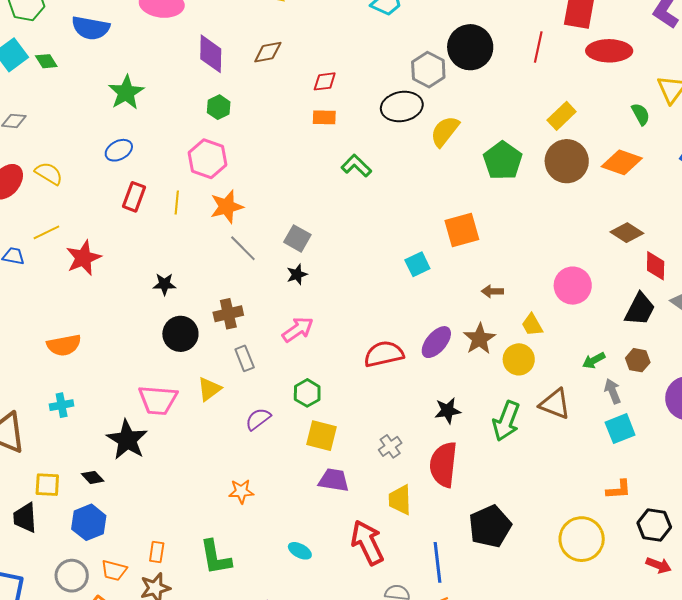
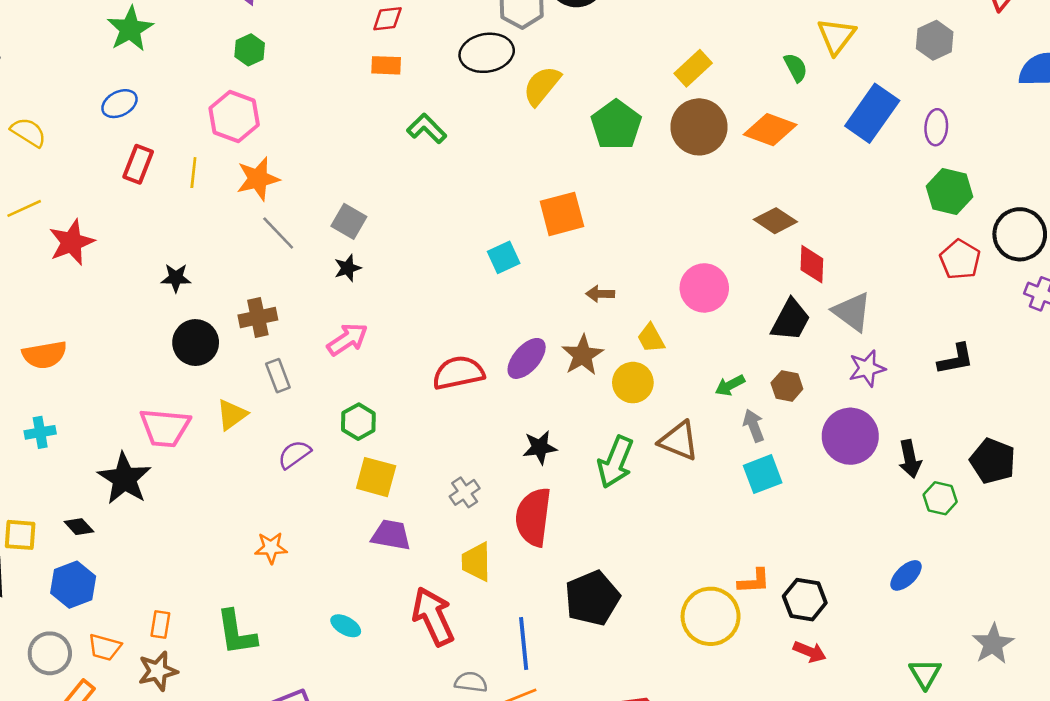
orange L-shape: (619, 490) -> (754, 581), moved

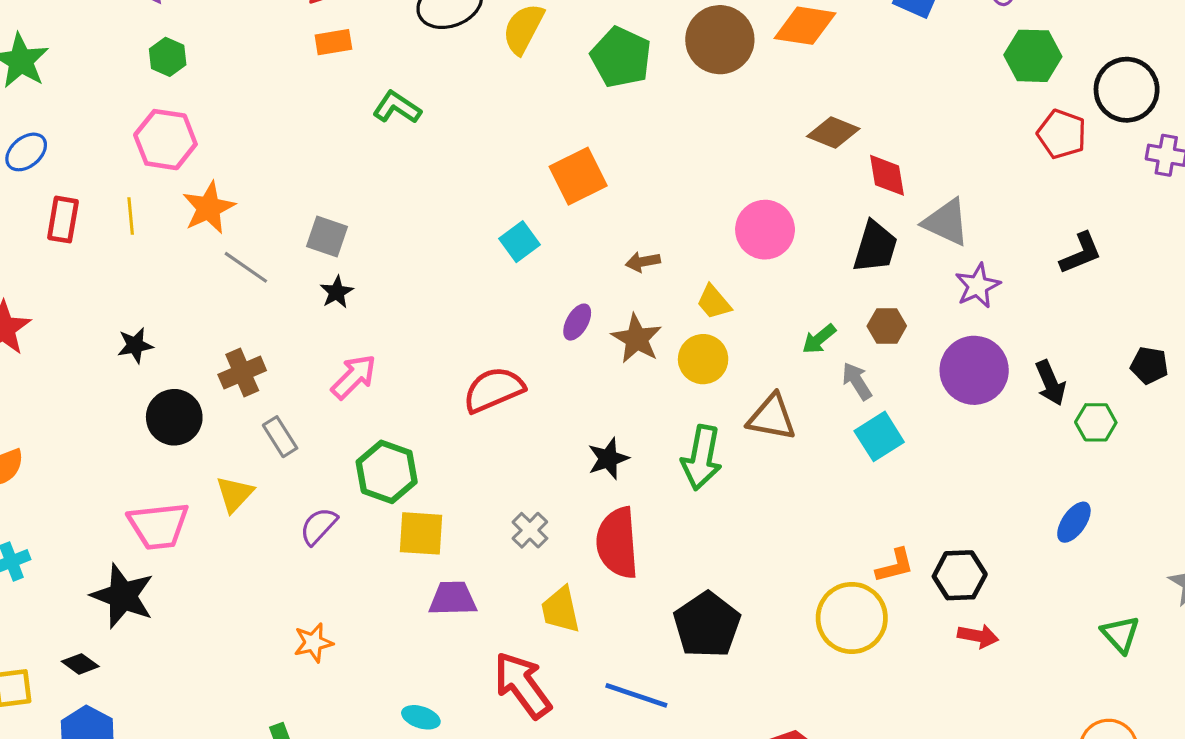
purple ellipse: (527, 358) -> (577, 322), moved, size x0.7
green hexagon: (358, 422) -> (387, 472), size x1.4
black pentagon: (993, 461) -> (1149, 365), size x0.7
blue line: (524, 644) -> (636, 695), turned -54

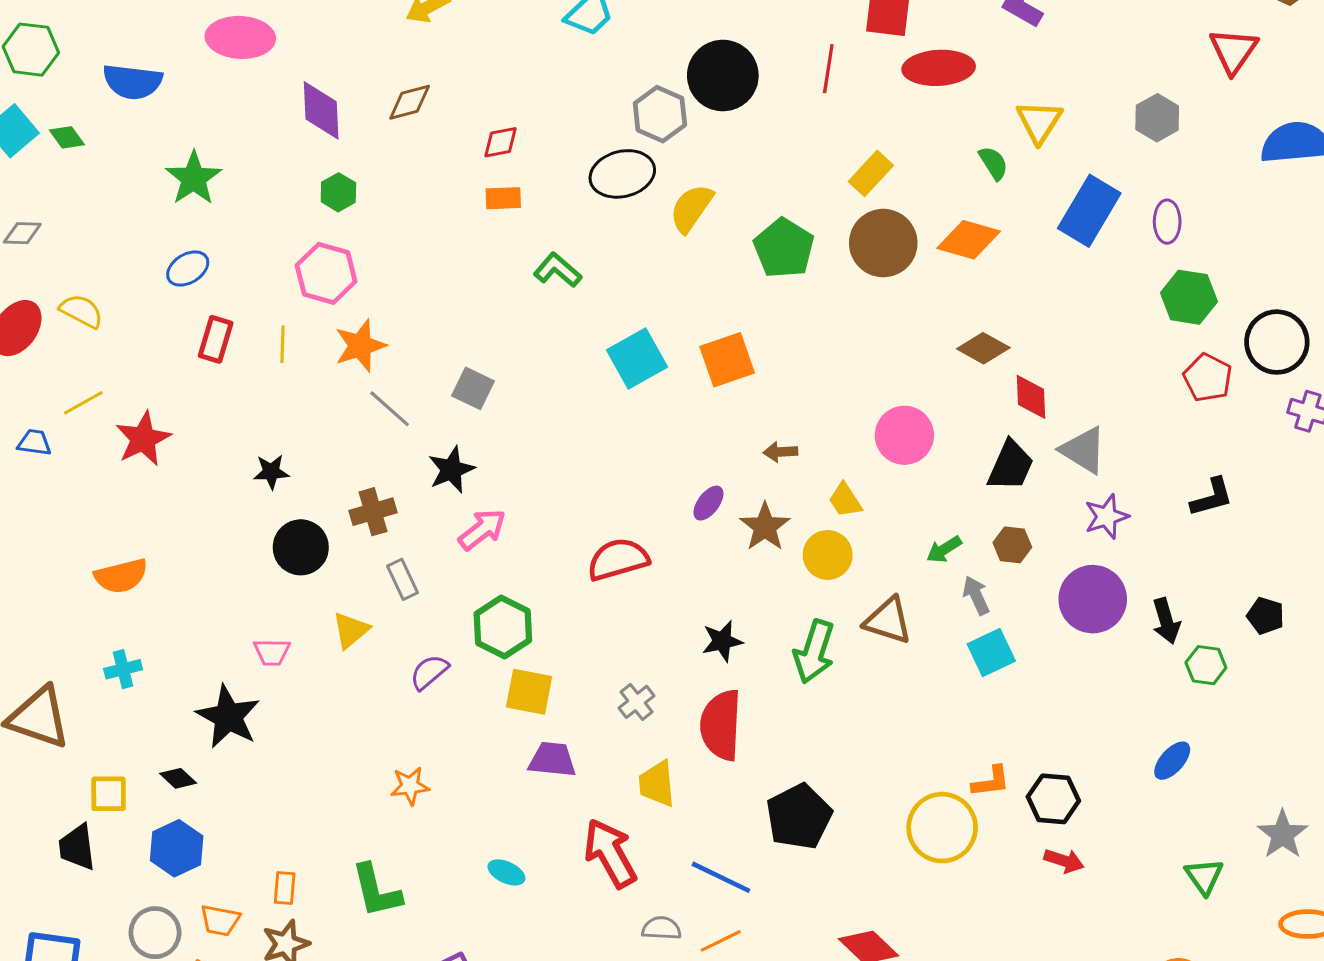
cyan square: (520, 242) -> (637, 359), moved, size x1.5
black star: (337, 292) -> (451, 470), moved, size x1.4
pink trapezoid: (158, 526) -> (272, 652), size x0.6

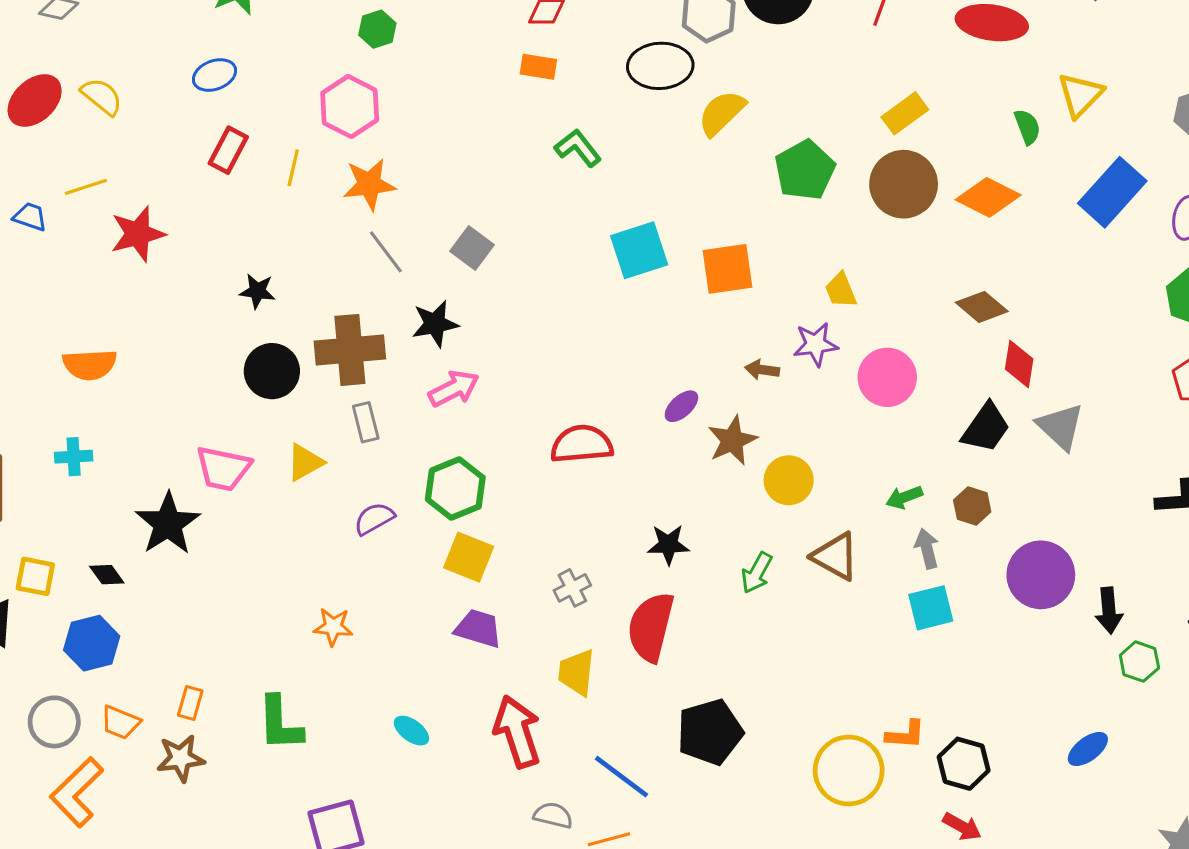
yellow trapezoid: (845, 500) -> (841, 290), moved
brown cross: (373, 512) -> (350, 350), size x1.5
purple star: (1107, 516) -> (816, 344), moved
pink trapezoid: (272, 652) -> (223, 469), size x1.5
green arrow: (814, 652) -> (757, 573), size x0.7

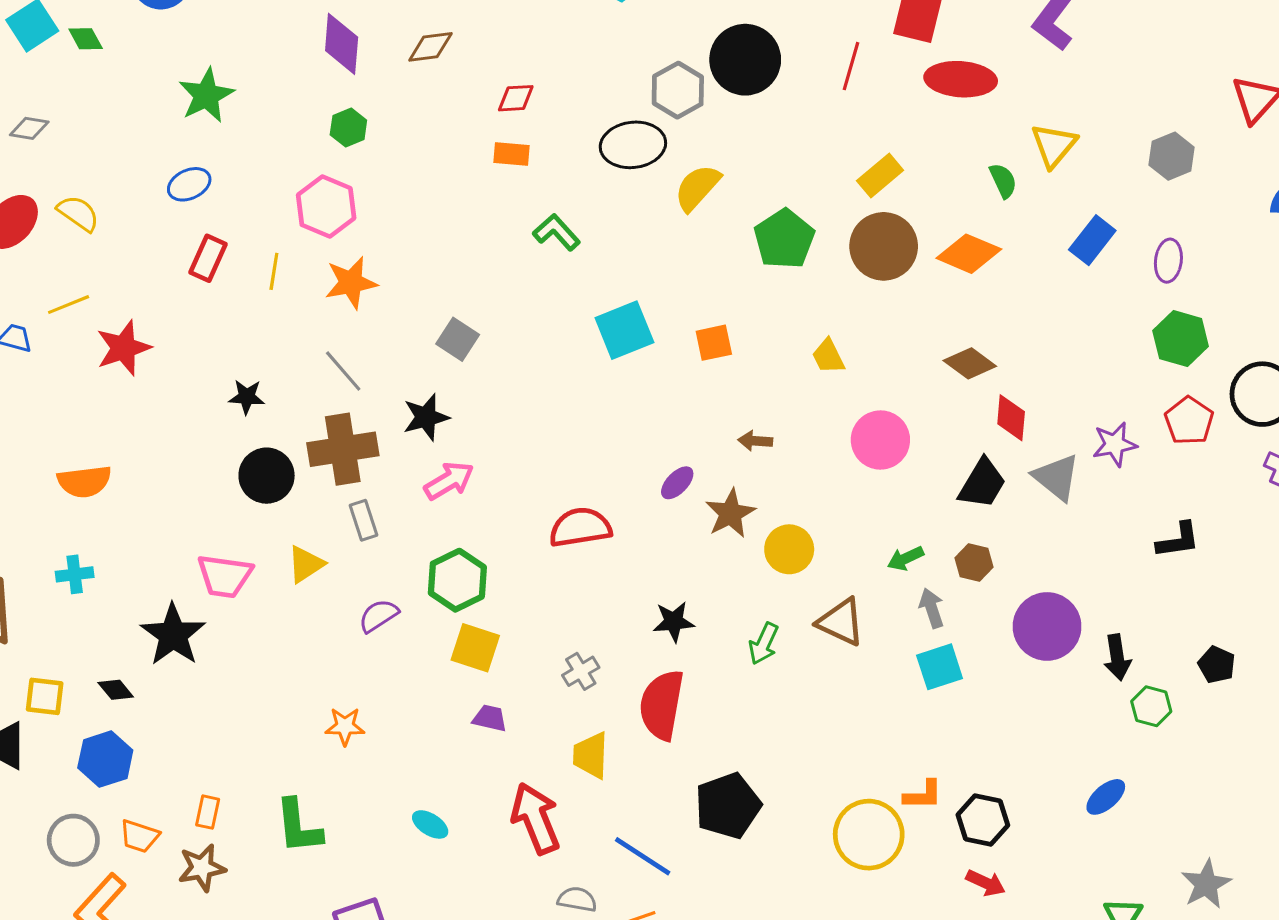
blue rectangle: (1112, 192) -> (1092, 240), size x0.7
gray line: (386, 252) -> (343, 371), moved
orange square: (728, 269) -> (714, 343), size x0.7
purple star: (816, 344) -> (1115, 444), moved
purple trapezoid: (478, 628) -> (490, 718), size x0.7

